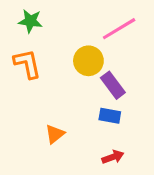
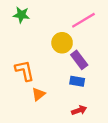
orange L-shape: (27, 64) -> (25, 71), moved

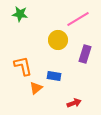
purple rectangle: (79, 60) -> (85, 54), moved, turned 54
blue rectangle: (77, 81) -> (54, 76), moved

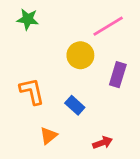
blue rectangle: (54, 76) -> (75, 105), turned 32
orange triangle: (36, 88) -> (49, 136), moved

